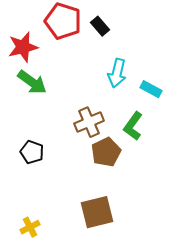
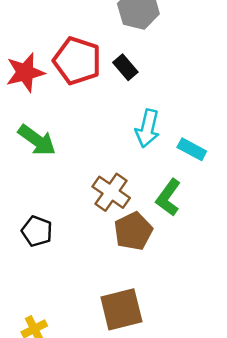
red star: (23, 47) -> (25, 72), moved
brown cross: (89, 122) -> (111, 192), turned -32

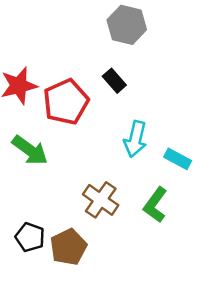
red pentagon: (77, 61) -> (66, 102), moved, turned 30
brown pentagon: (133, 231) -> (68, 247), moved

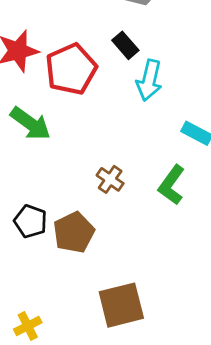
cyan arrow: (135, 139) -> (149, 80), moved
brown cross: (101, 200) -> (110, 179), size x0.7

